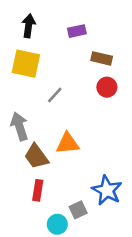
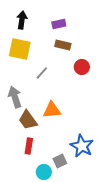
brown rectangle: (102, 58) -> (63, 45), moved

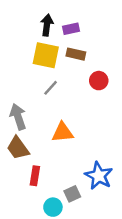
black arrow: (22, 20) -> (47, 25), moved
yellow square: (20, 49) -> (46, 55), moved
brown trapezoid: (28, 120) -> (18, 148), moved

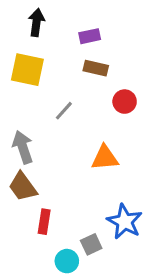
black arrow: (47, 25) -> (36, 23), moved
yellow square: (46, 55) -> (27, 70), moved
orange triangle: (63, 132) -> (105, 158), moved

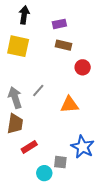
gray line: (64, 111) -> (38, 90), moved
brown trapezoid: (23, 187) -> (15, 124), turned -135
red rectangle: (44, 222) -> (29, 147), turned 49
gray square: (91, 244) -> (60, 162), turned 32

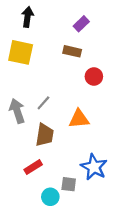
purple rectangle: (59, 24) -> (81, 24), moved, turned -32
brown trapezoid: (15, 124) -> (45, 135), moved

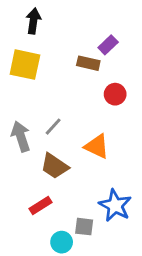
purple rectangle: (81, 24) -> (108, 45), moved
orange triangle: (79, 119) -> (97, 146), turned 30
brown trapezoid: (45, 135) -> (55, 166), turned 115

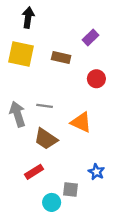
brown rectangle: (88, 63) -> (61, 58), moved
gray line: (53, 127) -> (45, 106), turned 56
blue star: (115, 205) -> (96, 172), size x0.6

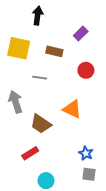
black arrow: (28, 17) -> (38, 16), moved
gray line: (45, 106) -> (40, 78), moved
gray square: (70, 189) -> (89, 174), moved

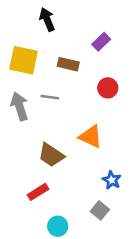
black arrow: (38, 16) -> (47, 19), turned -30
gray arrow: (16, 102) -> (19, 106), moved
blue star: (86, 153) -> (112, 180), moved
gray square: (89, 174) -> (100, 210), moved, turned 32

